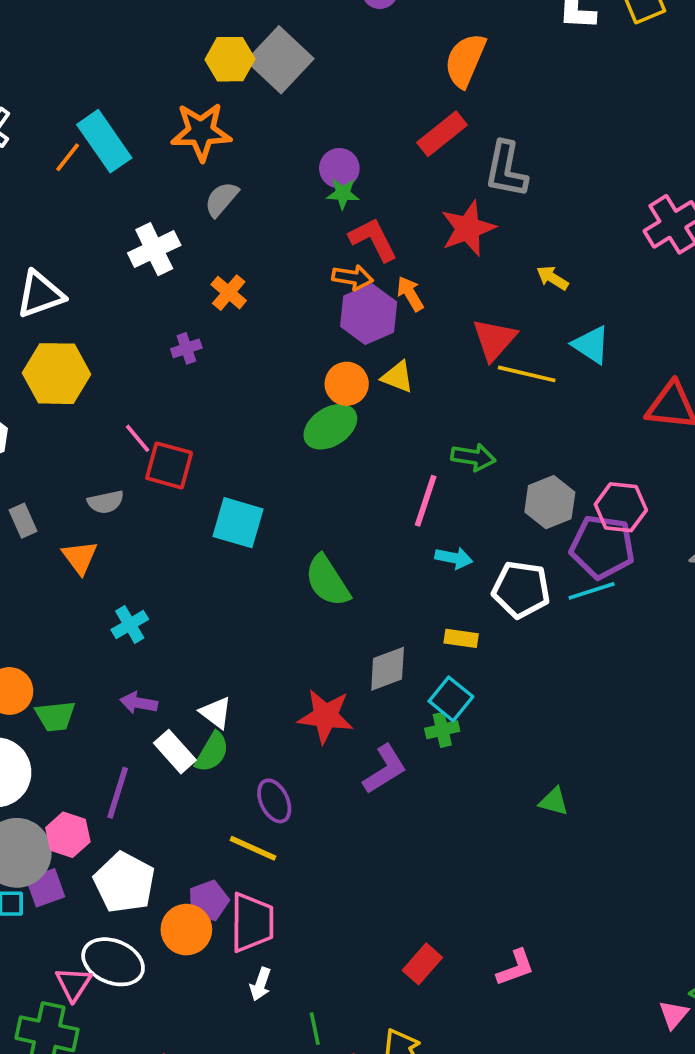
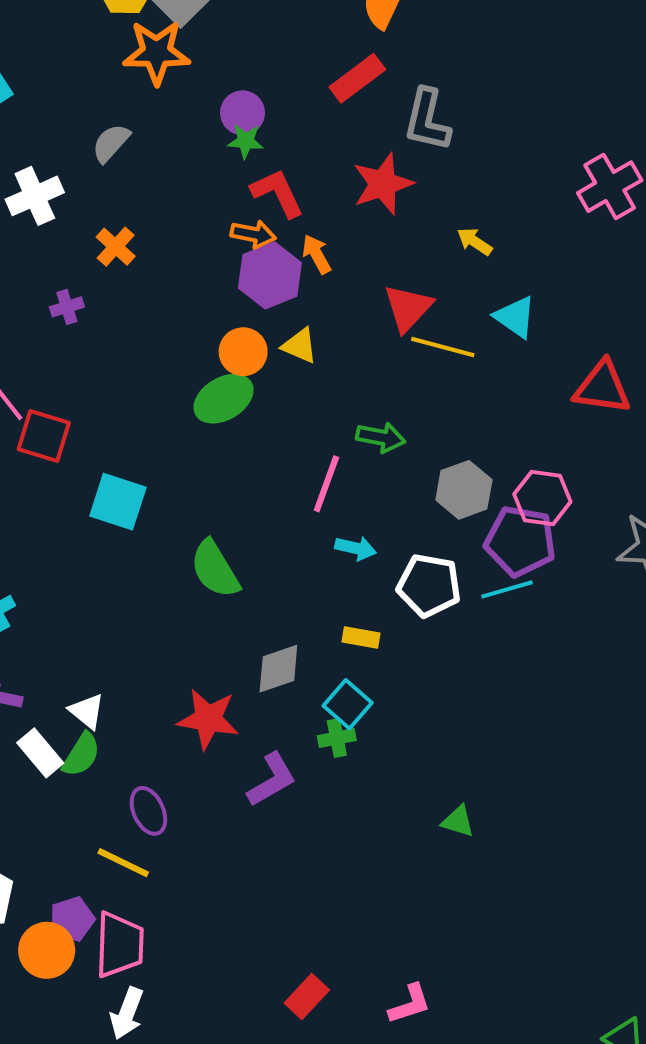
orange star: (201, 132) -> (157, 52), moved
white arrow: (260, 984) -> (127, 1013), size x1.4

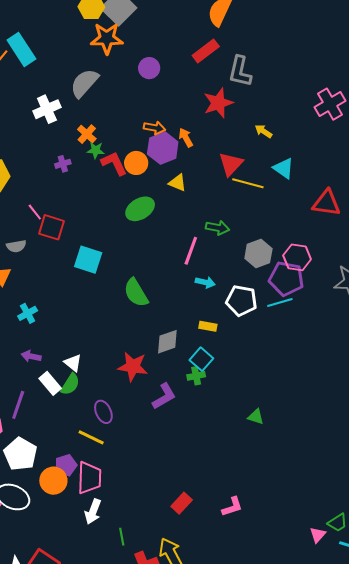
green star: (245, 141) -> (96, 150), moved
gray semicircle: (111, 143) -> (84, 83), size x1.5
red L-shape: (277, 193) -> (114, 163), moved
orange circle: (243, 352) -> (136, 163), moved

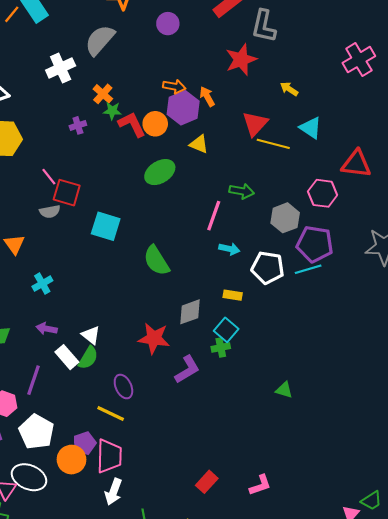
gray semicircle: (16, 246) -> (50, 212), moved
pink hexagon: (297, 257) -> (323, 193), moved

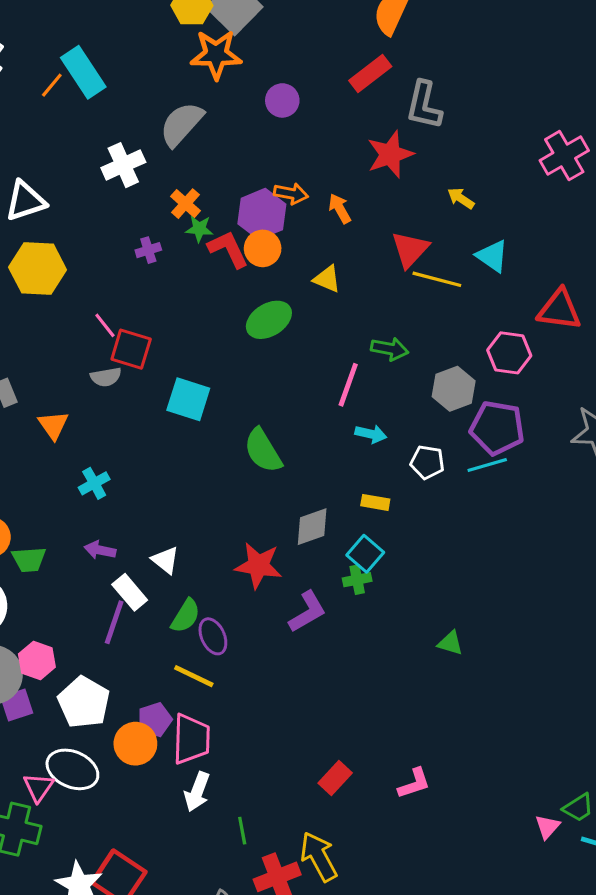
purple hexagon: (183, 108) -> (262, 214), moved
white pentagon: (268, 268) -> (427, 462), size x0.7
green semicircle: (88, 358) -> (186, 616), moved
purple line: (34, 380) -> (114, 622), moved

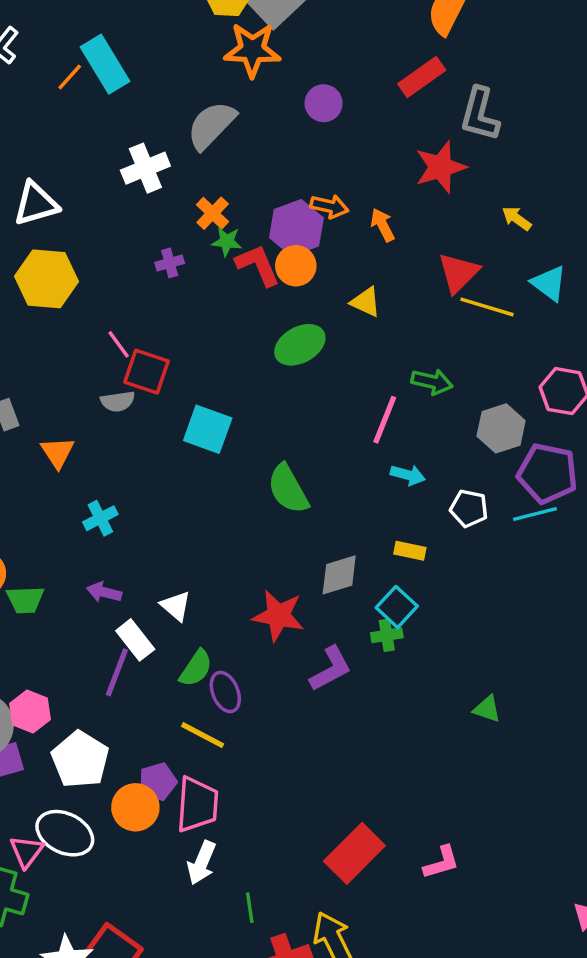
red rectangle: (335, 778) -> (354, 853), size x1.6

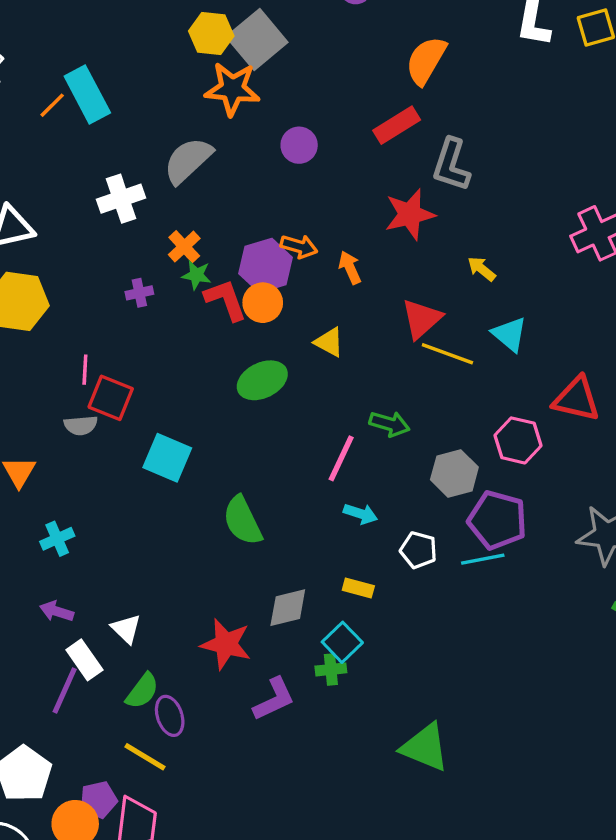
pink line: (119, 344) -> (85, 370), turned 36
green triangle: (487, 709) -> (425, 747), size x1.8

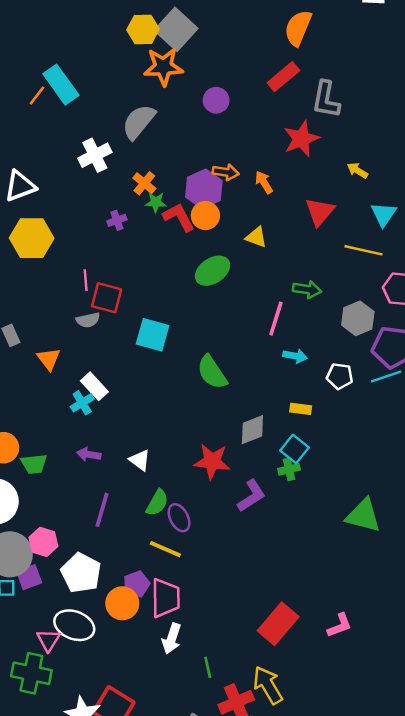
cyan triangle: (510, 334) -> (384, 214), turned 32
yellow line: (447, 354) -> (363, 250), moved
white rectangle: (84, 660) -> (94, 386), moved

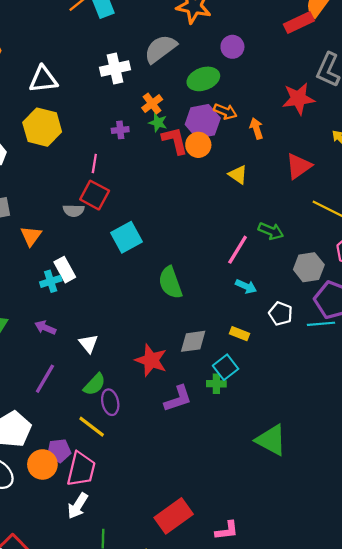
red rectangle: (283, 77) -> (299, 22), moved
green ellipse: (213, 271) -> (203, 79), moved
pink line: (86, 280) -> (94, 163), moved
cyan square: (153, 335) -> (127, 237), turned 32

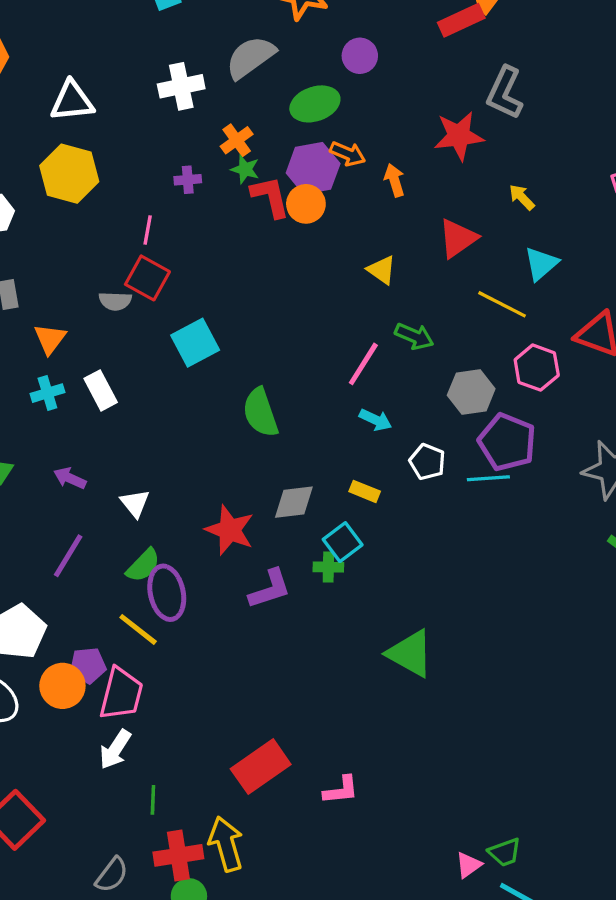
yellow triangle: (238, 175) -> (382, 270), moved
cyan cross: (51, 281) -> (47, 393), moved
purple ellipse: (110, 402) -> (167, 593), size x1.4

